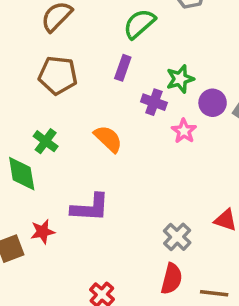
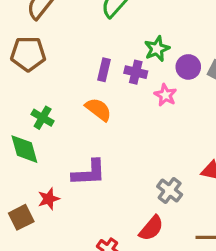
purple rectangle: (123, 68) -> (104, 70), moved
brown pentagon: (58, 75) -> (28, 54), moved
red semicircle: (172, 279) -> (151, 228), moved, turned 32

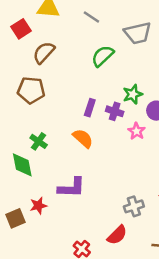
gray cross: (170, 190) -> (134, 206), turned 30

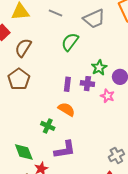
brown pentagon: (31, 90) -> (19, 79), turned -30
green cross: (39, 141) -> (48, 126), moved
green diamond: (22, 165) -> (24, 152), moved

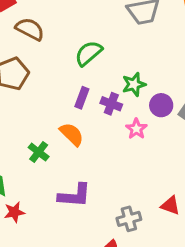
green semicircle: (70, 42) -> (89, 53), moved
brown semicircle: (23, 48) -> (30, 29), turned 72
purple L-shape: (65, 150) -> (75, 195), moved

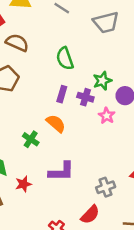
green semicircle: (89, 53) -> (65, 58), turned -65
red star: (14, 212) -> (23, 184), moved

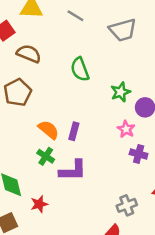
purple rectangle: (62, 94) -> (74, 131), moved
purple cross: (85, 97) -> (139, 154), moved
orange semicircle: (56, 123) -> (49, 130), moved
purple L-shape: (61, 172) -> (73, 171), moved

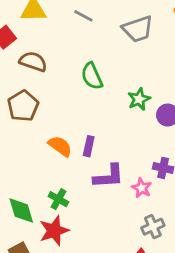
pink star: (126, 129) -> (142, 188), moved
green cross: (46, 156) -> (58, 199), moved
purple L-shape: (73, 171) -> (109, 176), moved
red star: (39, 204) -> (54, 231), size x1.5

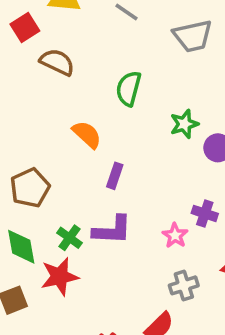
green semicircle: (92, 76) -> (129, 88), turned 32
brown pentagon: (23, 106) -> (30, 188), moved
orange semicircle: (60, 146) -> (87, 134), moved
purple L-shape: (109, 176) -> (112, 230), moved

